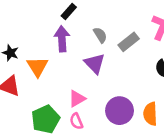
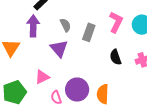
gray rectangle: (129, 42) -> (89, 32), turned -36
pink semicircle: (76, 121) -> (56, 97), moved

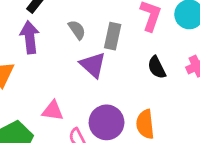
purple triangle: (59, 49) -> (93, 65), moved
pink triangle: (42, 77) -> (53, 111), turned 42

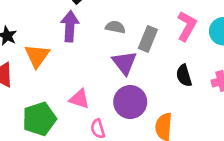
gray semicircle: (77, 30) -> (115, 27), turned -54
purple circle: (107, 122) -> (130, 102), moved

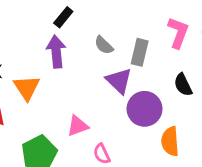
gray semicircle: (115, 27) -> (104, 45), turned -138
pink triangle: (79, 99) -> (78, 126), turned -30
purple circle: (130, 102) -> (145, 109), moved

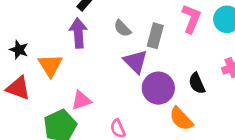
black semicircle: (183, 85) -> (197, 83), moved
pink triangle: (78, 126) -> (81, 100), moved
orange semicircle: (170, 141) -> (181, 119), turned -40

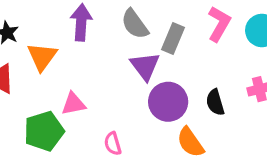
gray semicircle: (122, 28) -> (135, 24), size x1.4

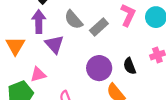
gray rectangle: (173, 38) -> (99, 27), turned 30
purple triangle: (145, 66) -> (54, 44), moved

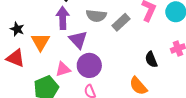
gray semicircle: (73, 20) -> (96, 16), turned -42
purple circle: (99, 68) -> (89, 65), moved

